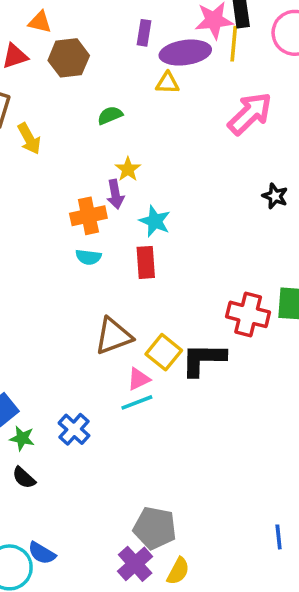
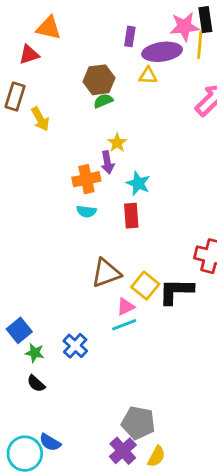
orange triangle: (40, 22) -> (49, 28), size x1.4
brown hexagon: (69, 58) -> (99, 80), moved

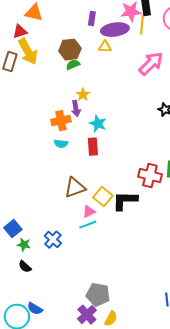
yellow arrow: (40, 119) -> (28, 52), moved, size x1.5

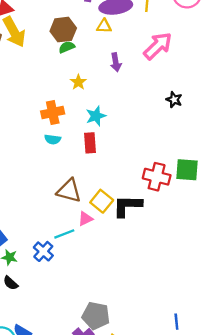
purple arrow: (76, 109) -> (116, 62), moved
cyan star: (98, 124) -> (96, 116), turned 30
brown triangle: (75, 188) -> (69, 191), turned 35
cyan line: (88, 225) -> (64, 234), moved

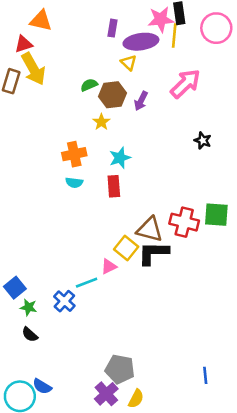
yellow triangle: (104, 26) -> (129, 63), turned 42
brown hexagon: (63, 30) -> (113, 95), moved
purple arrow: (116, 62) -> (141, 101), turned 36
brown triangle: (69, 191) -> (150, 229), moved

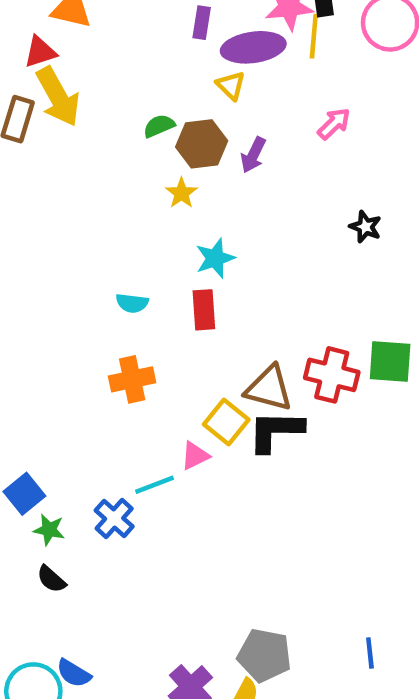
pink arrow: (185, 84) -> (334, 124), size x0.6
orange cross: (74, 154) -> (132, 379), moved
gray pentagon: (120, 369) -> (264, 655), moved

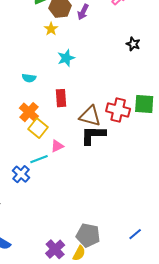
red rectangle: (204, 310) -> (61, 98), moved
orange cross: (132, 379) -> (29, 112), turned -36
yellow square: (226, 422) -> (38, 128), moved
blue line: (370, 653) -> (135, 234), turned 56

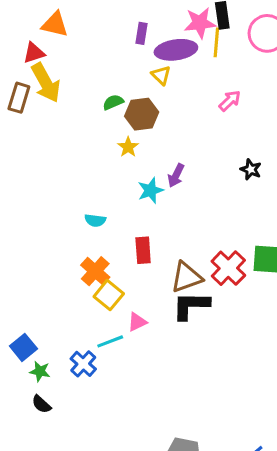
purple arrow: (83, 12) -> (176, 175), moved
red cross: (118, 110) -> (228, 268), turned 30
brown triangle: (90, 116) -> (186, 277), turned -35

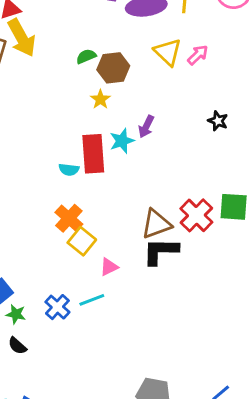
yellow triangle: (161, 75) -> (168, 52), moved, size x1.5
red rectangle: (143, 250) -> (93, 154), moved, size x1.5
cyan line: (110, 341) -> (92, 300), moved

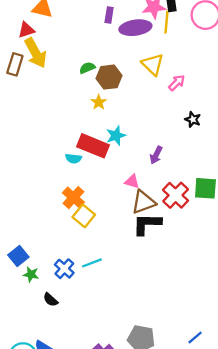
pink arrow: (198, 55) -> (177, 83), moved
purple arrow: (146, 127) -> (156, 155), moved
red rectangle: (93, 154) -> (93, 146), turned -64
pink triangle: (109, 267) -> (132, 181), moved, turned 42
black semicircle: (17, 346) -> (50, 300), moved

